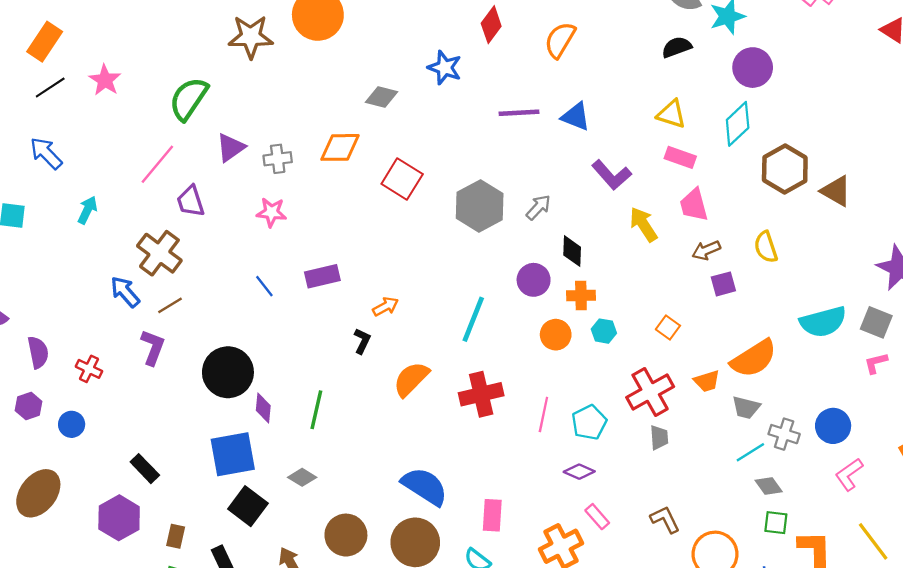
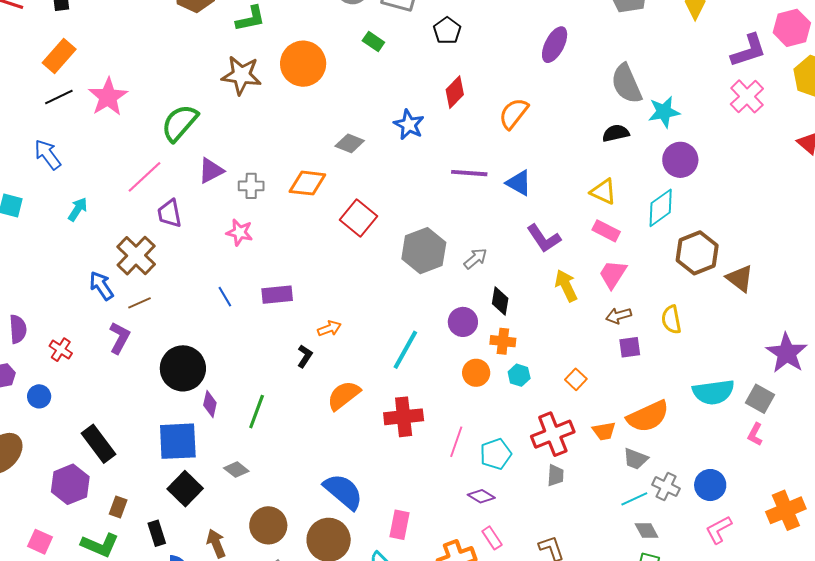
pink star: (105, 80) -> (108, 97), size x1.4
pink trapezoid: (694, 205) -> (613, 274), turned 40
pink L-shape: (876, 363) -> (755, 434), turned -55
black rectangle: (145, 469) -> (99, 444), size x1.4

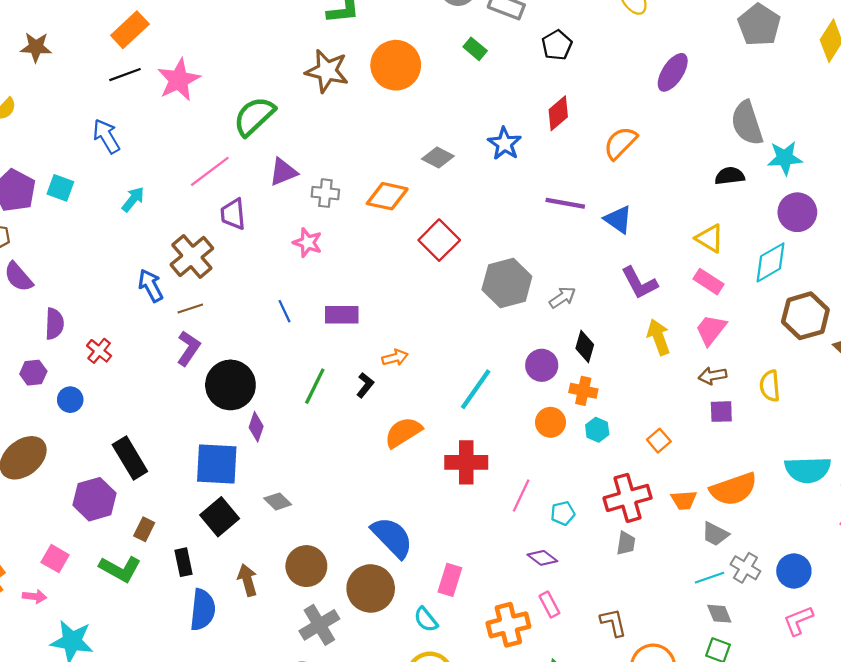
purple L-shape: (120, 338) -> (188, 348), moved
green line: (257, 412) -> (315, 386), moved
cyan pentagon: (496, 454) -> (563, 513), size x0.7

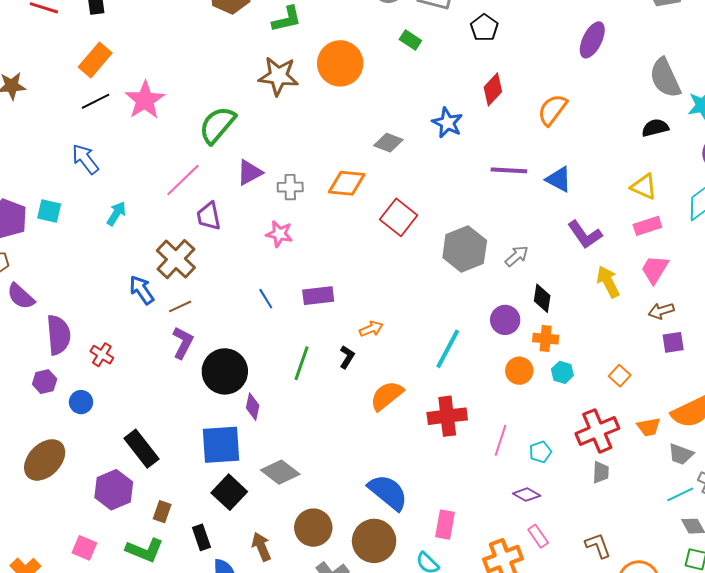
pink rectangle: (708, 282) -> (647, 226), turned -44
purple semicircle: (54, 324) -> (58, 335), size x1.4
gray diamond: (278, 501) -> (280, 472), size x1.5

